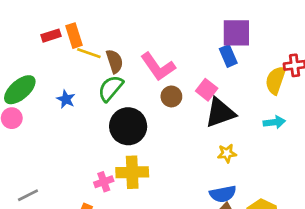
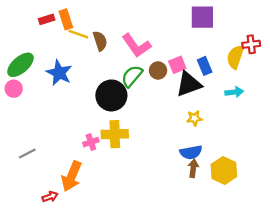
blue rectangle: (228, 56) -> (205, 66), moved
green semicircle: (111, 88) -> (132, 76), moved
pink square: (207, 90) -> (177, 65), turned 30
brown circle: (171, 96) -> (158, 70), moved
blue star: (66, 99) -> (59, 73), size x1.6

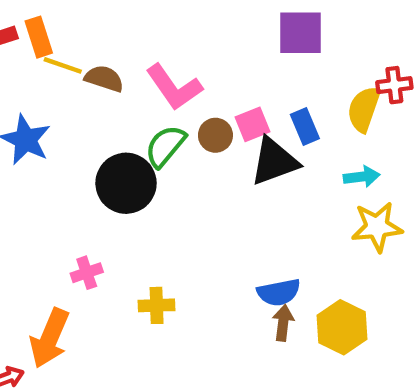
brown semicircle: (100, 41) -> (104, 79), turned -54
yellow star: (194, 118) -> (377, 227), moved, size x1.6
yellow cross: (115, 134) -> (157, 305), moved, size x0.7

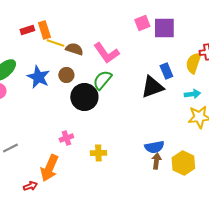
pink square: (253, 124) -> (142, 23), moved
brown circle: (215, 135) -> (66, 75), moved

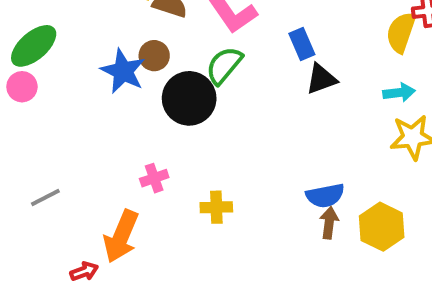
blue rectangle: (166, 71) -> (302, 44), moved
blue star: (38, 77) -> (123, 71), moved
black triangle: (152, 87) -> (321, 79), size x0.7

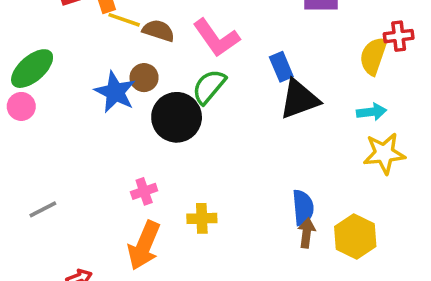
black triangle: (321, 79) -> (299, 99), size x1.4
blue semicircle: (325, 196) -> (303, 208), turned -84
orange arrow: (121, 236) -> (144, 245), moved

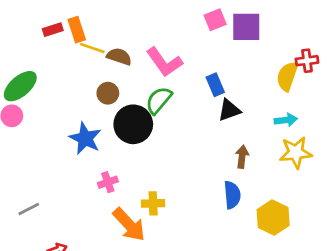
blue star: (115, 92) -> (85, 138), moved
black triangle: (299, 99) -> (229, 110), size x0.7
gray line: (43, 209) -> (29, 209), moved
brown arrow: (307, 233) -> (242, 157), moved
orange arrow: (144, 245) -> (129, 225), moved, turned -66

